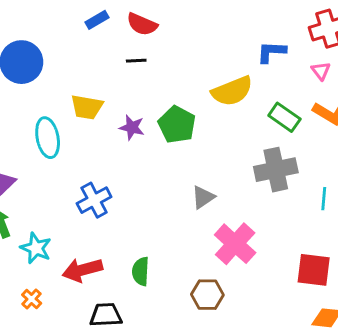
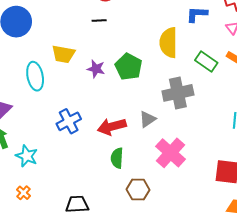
yellow semicircle: (232, 91) -> (168, 43), turned 112
gray cross: (276, 170) -> (178, 93), moved
red arrow: (82, 270) -> (112, 127), moved
green semicircle: (141, 271) -> (117, 158), moved
brown hexagon: (207, 295) -> (138, 190), moved

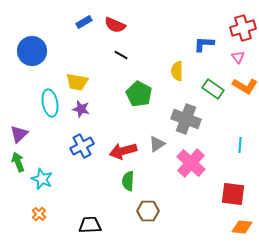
black line: (99, 21) -> (121, 55), moved, turned 32
yellow semicircle: (168, 43) -> (177, 71), size x0.7
purple star: (96, 69) -> (81, 109), moved
gray cross: (178, 93) -> (186, 119), turned 32
pink cross: (171, 153) -> (191, 163), moved

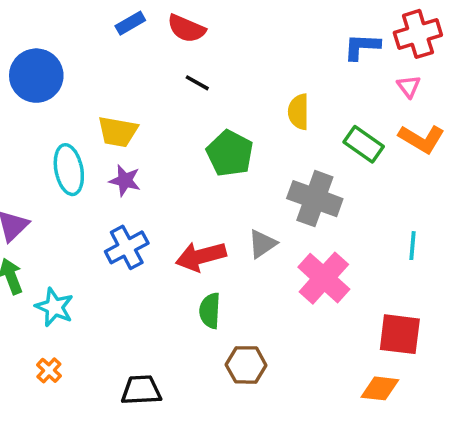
blue L-shape: (204, 44) -> (362, 47), moved
orange diamond: (242, 227) -> (380, 388), moved

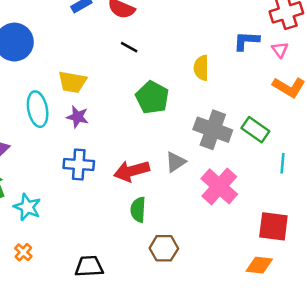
blue L-shape: (362, 47) -> (246, 41), moved
green rectangle: (364, 144) -> (255, 130), moved
blue cross: (127, 247) -> (79, 164), turned 32

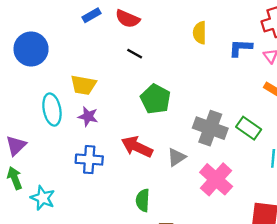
yellow semicircle: (201, 68) -> (200, 33), moved
red arrow: (132, 171) -> (137, 147), moved, turned 40

